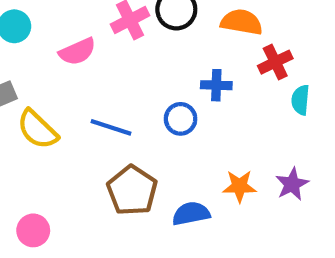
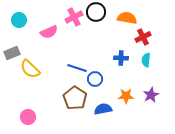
blue cross: (216, 85) -> (121, 58), moved
cyan semicircle: (300, 100) -> (146, 60), moved
blue circle: (181, 119) -> (95, 79), moved
blue line: (111, 127) -> (77, 68), moved

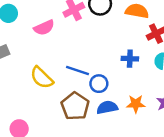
yellow semicircle: (30, 69) -> (42, 78), moved
blue semicircle: (103, 109) -> (107, 107), moved

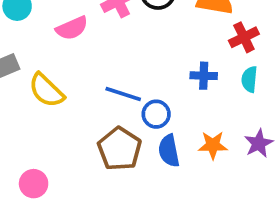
yellow semicircle: (42, 78) -> (46, 90), moved
blue semicircle: (107, 107) -> (169, 151), turned -90

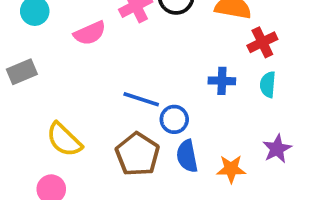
yellow semicircle: (46, 90) -> (64, 140), moved
orange star: (213, 145) -> (231, 169), moved

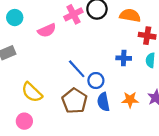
red cross: (262, 42) -> (147, 36), turned 35
blue line: (141, 99) -> (77, 69), turned 30
orange star: (231, 169) -> (130, 100), moved

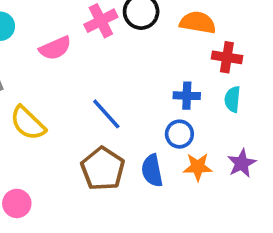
blue circle: (96, 81) -> (179, 134), moved
yellow semicircle: (32, 92) -> (28, 123), moved

